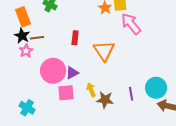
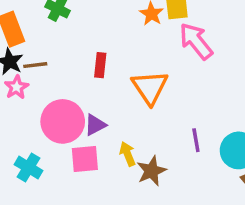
purple line: (131, 94) -> (196, 140), moved
brown star: (105, 100) -> (151, 171), turned -30
cyan cross: (27, 108) -> (28, 168), moved

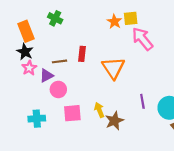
brown line: (35, 65) -> (59, 61), moved
pink circle: (63, 121) -> (58, 89), size x0.6
purple triangle: (95, 125) -> (46, 75), moved
cyan cross: (28, 168) -> (37, 119), turned -35

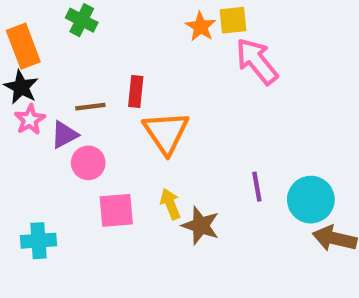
orange triangle: (113, 68) -> (166, 133), moved
cyan cross: (37, 119) -> (38, 241), moved
brown star: (114, 121) -> (201, 226), turned -30

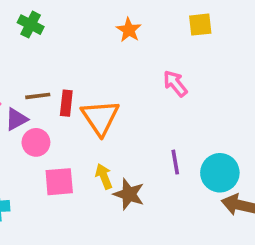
yellow square: (233, 20) -> (200, 25), moved
pink arrow: (257, 61) -> (175, 83), moved, size x0.7
red rectangle: (136, 91) -> (66, 103), moved

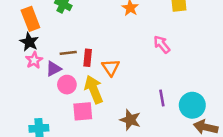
orange triangle: (100, 117) -> (111, 68), size x0.7
yellow arrow: (104, 176) -> (94, 89), moved, size x1.6

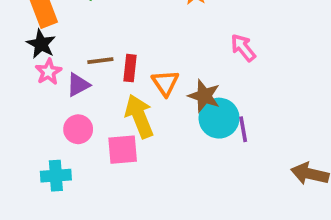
pink circle: (67, 85) -> (78, 129), moved
cyan circle: (192, 105) -> (219, 118), moved
brown star: (130, 120) -> (204, 96), moved

